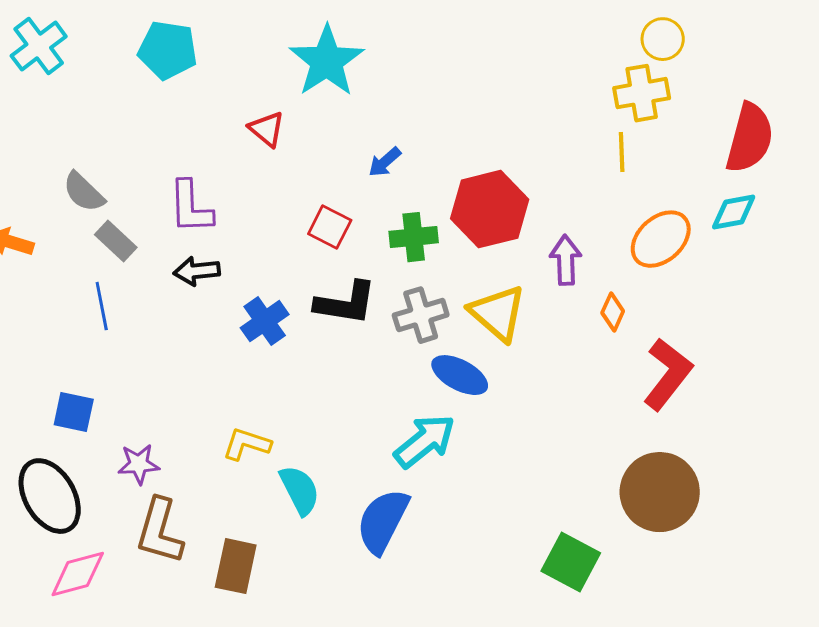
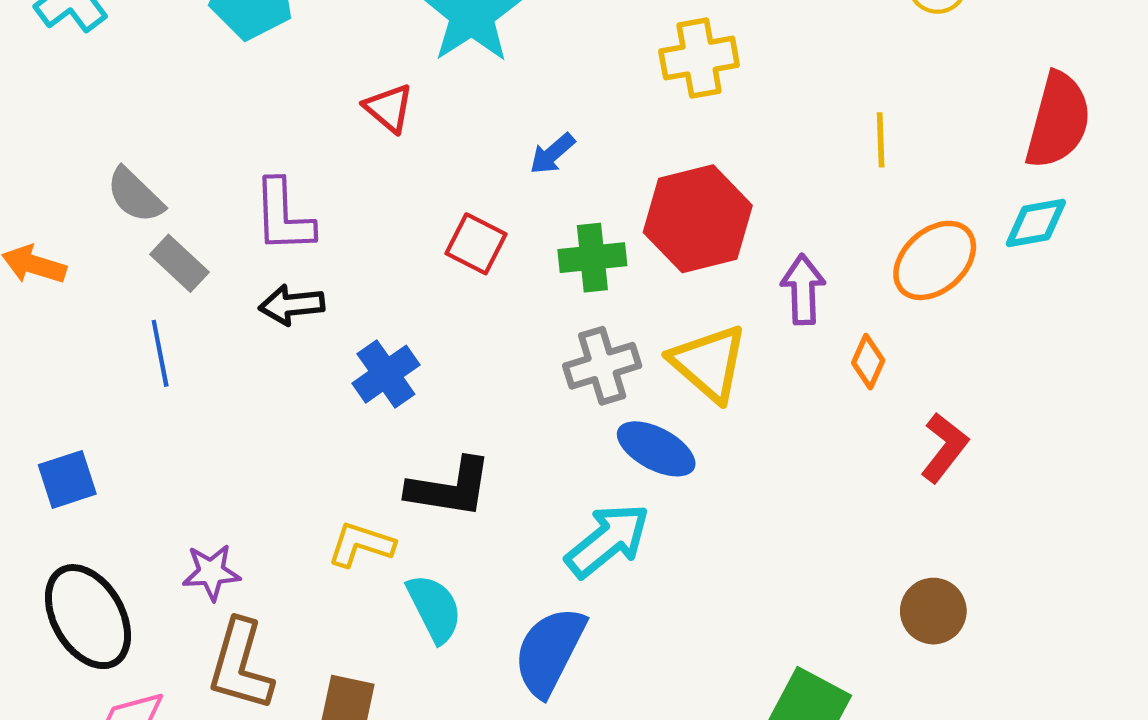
yellow cross: (642, 93) -> (699, 58), moved
black L-shape: (346, 303) -> (450, 488), moved
red L-shape: (668, 374) -> (944, 448), size x0.7
blue square: (74, 412) -> (67, 479), moved, turned -30
brown circle: (660, 492) -> (933, 611), size x0.6

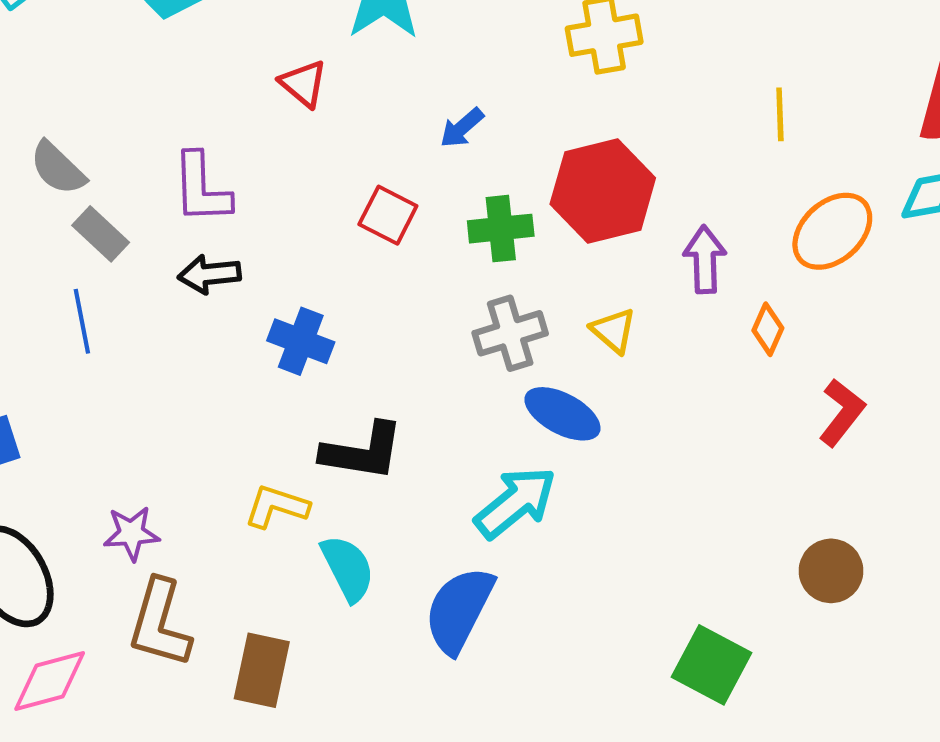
yellow triangle: (709, 363) -> (614, 331), size x0.6
blue cross: (386, 374) -> (301, 341), turned -34

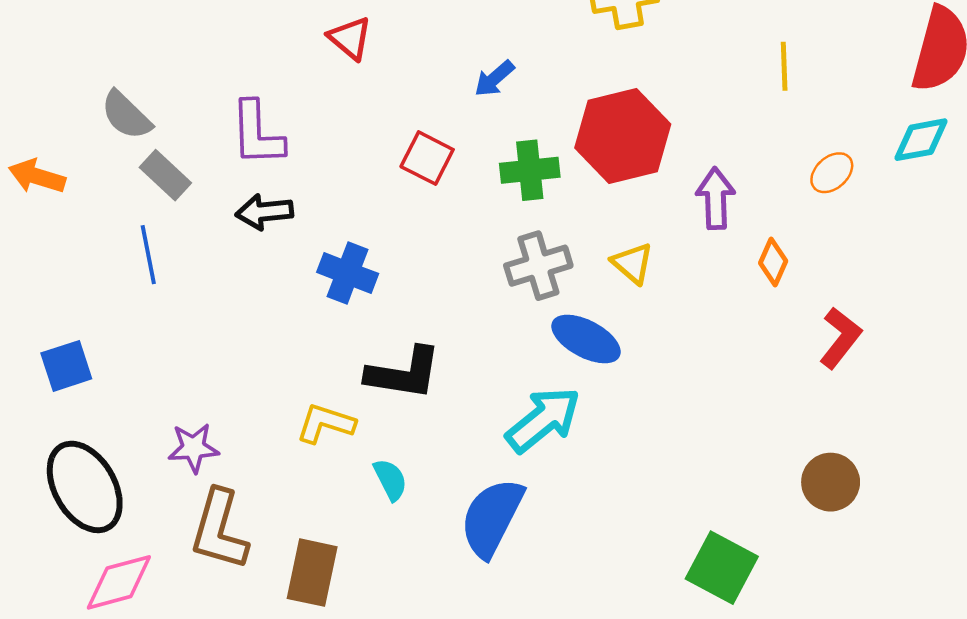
orange ellipse: (832, 231) -> (832, 173), size x0.6
cyan semicircle: (348, 568) -> (390, 480), size x0.7

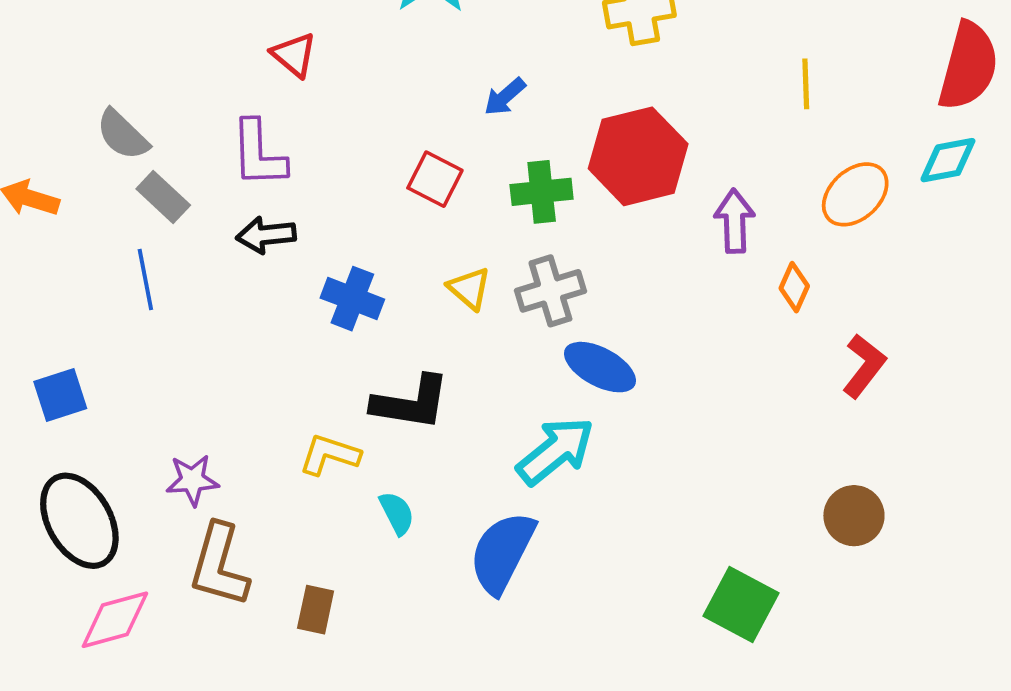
red triangle: (350, 38) -> (294, 55), moved
orange ellipse: (832, 173) -> (855, 194), size x1.5
yellow triangle: (632, 263) -> (469, 288), moved
brown rectangle: (312, 573) -> (316, 610), size x0.7

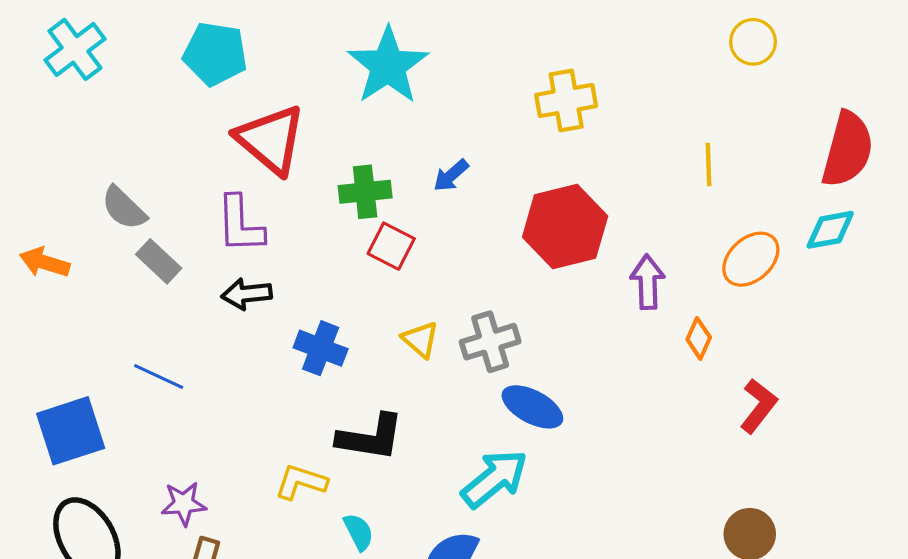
red triangle: (294, 55) -> (271, 140), size x1.8
green cross: (542, 192) -> (365, 192), moved
blue line: (145, 279) -> (159, 376), moved, turned -54
blue square: (60, 395) -> (71, 431), size x1.5

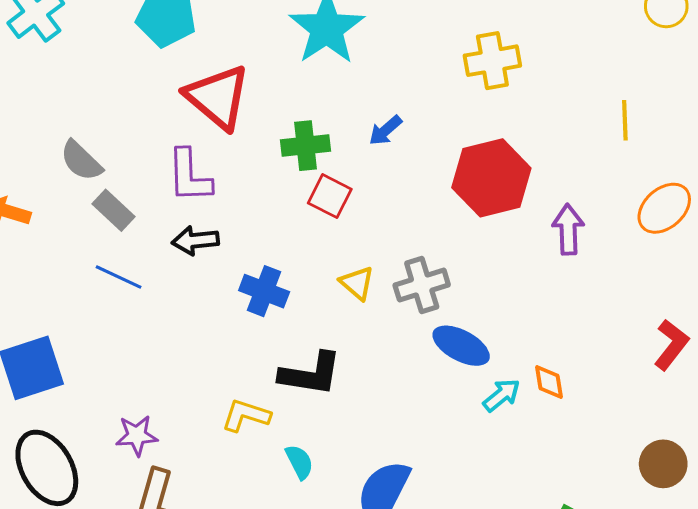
orange diamond: (699, 338) -> (549, 382), moved, turned -33
blue line: (159, 376) -> (119, 277), moved
cyan arrow: (494, 479) -> (502, 395), moved, size x0.6

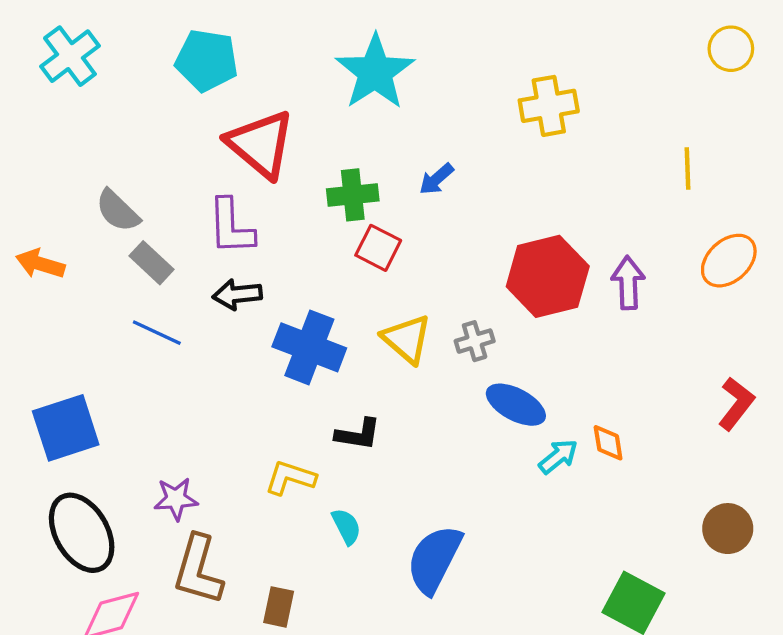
red hexagon: (491, 178) -> (548, 276), moved
yellow triangle: (357, 283) -> (407, 339), size x1.4
gray cross: (422, 285) -> (475, 341), size x0.7
blue cross: (264, 291) -> (309, 347), size x1.4
black L-shape: (311, 374) -> (358, 434), size x0.7

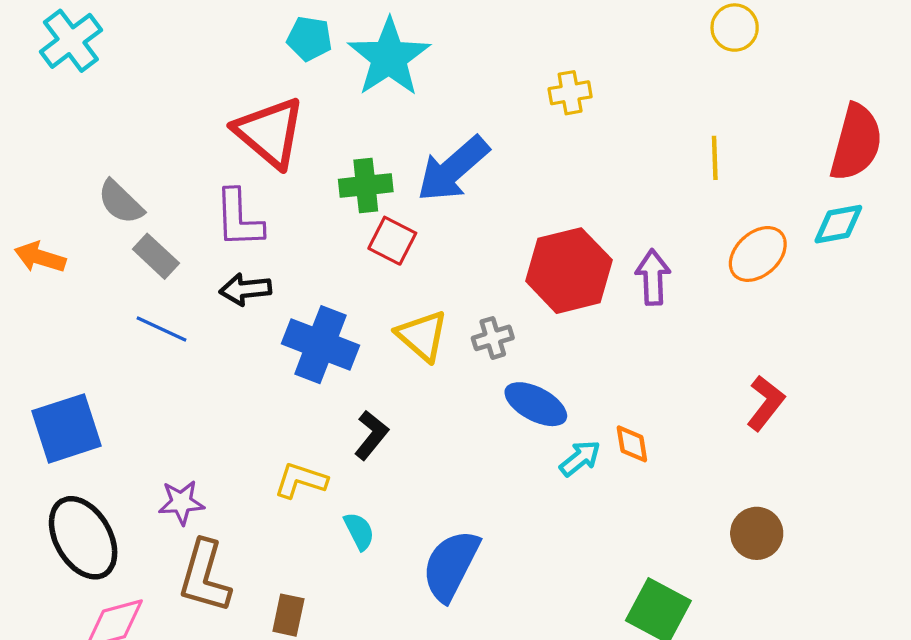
yellow circle: (731, 49) -> (735, 28), moved
cyan pentagon: (207, 60) -> (309, 39), moved, size x0.7
yellow cross: (549, 106) -> (570, 93), size x0.7
blue arrow: (436, 179) -> (453, 169), size x2.0
black L-shape: (358, 434) -> (371, 435), turned -60

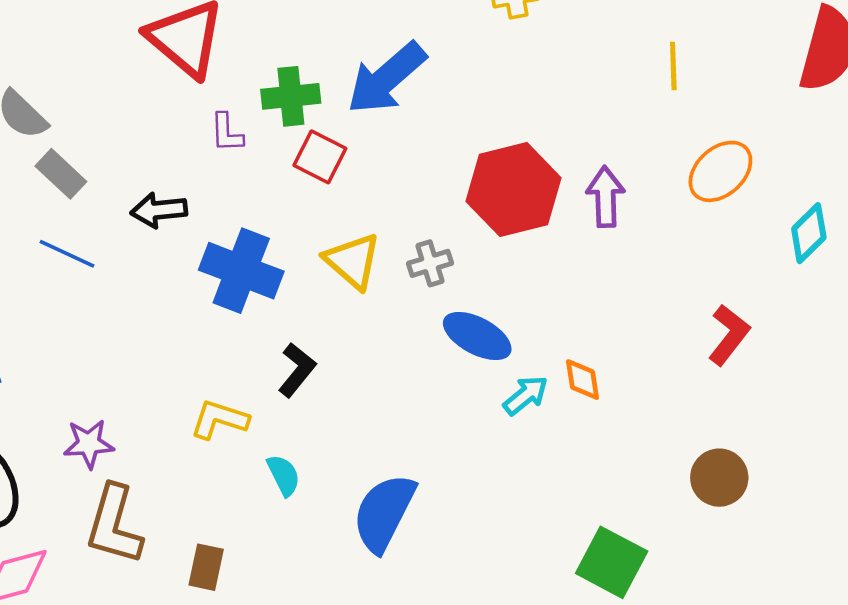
purple L-shape: (239, 219) -> (227, 133), moved, size x0.6
cyan diamond: (838, 224) -> (809, 233), moved, turned -34

